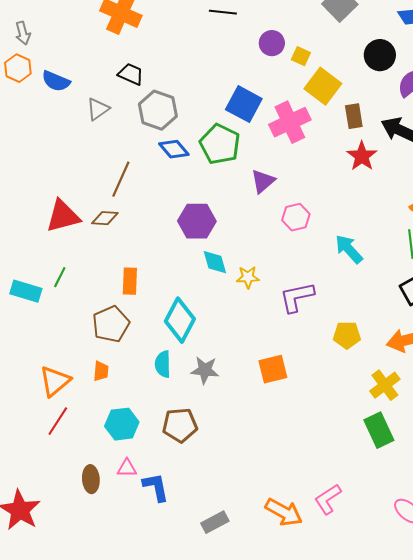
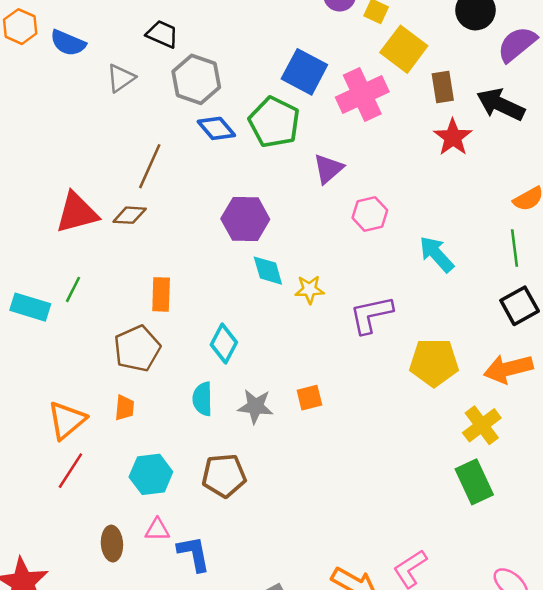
cyan diamond: (180, 320) -> (224, 344), size x0.7
yellow pentagon: (347, 335) -> (434, 362), size x1.4
orange square: (273, 369) -> (309, 398), moved, size x0.7

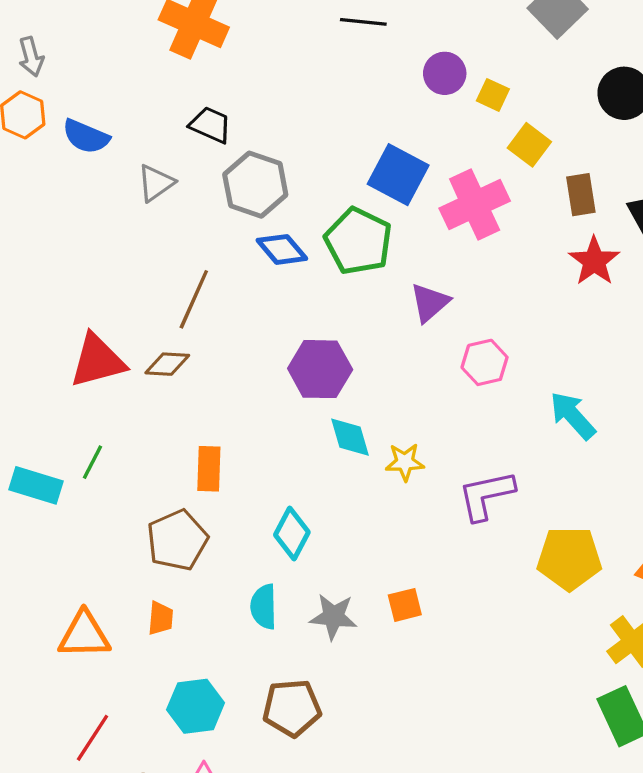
yellow square: (404, 49) -> (529, 145), size x0.7
orange triangle: (67, 420) -> (84, 635), turned 39
red line: (70, 471) -> (93, 738), moved

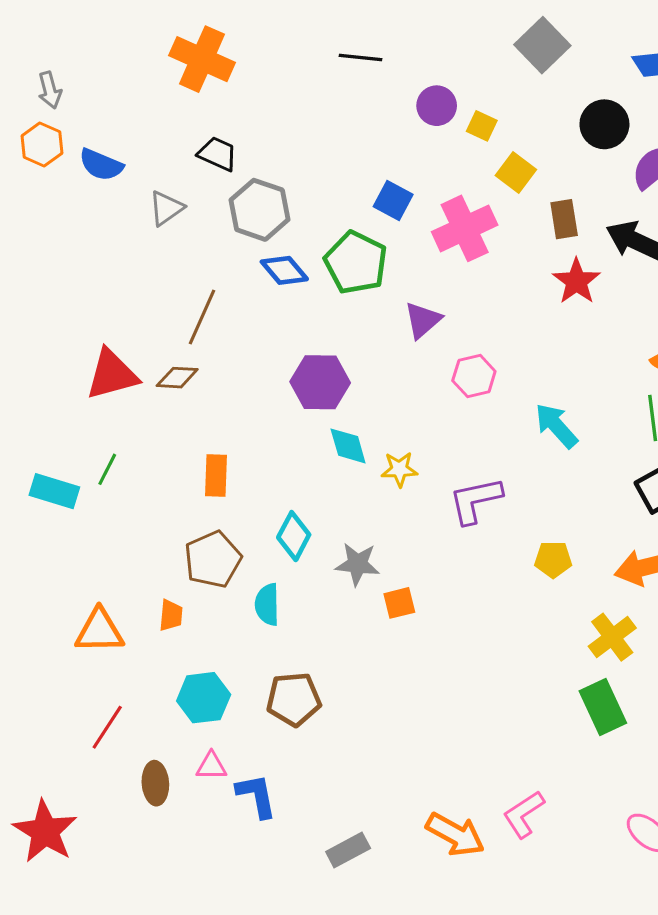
blue square: (398, 175) -> (393, 200), size x0.7
brown pentagon: (177, 540) -> (213, 559), moved
yellow pentagon: (569, 558) -> (553, 559), size x0.6
gray star: (333, 617) -> (357, 564), moved

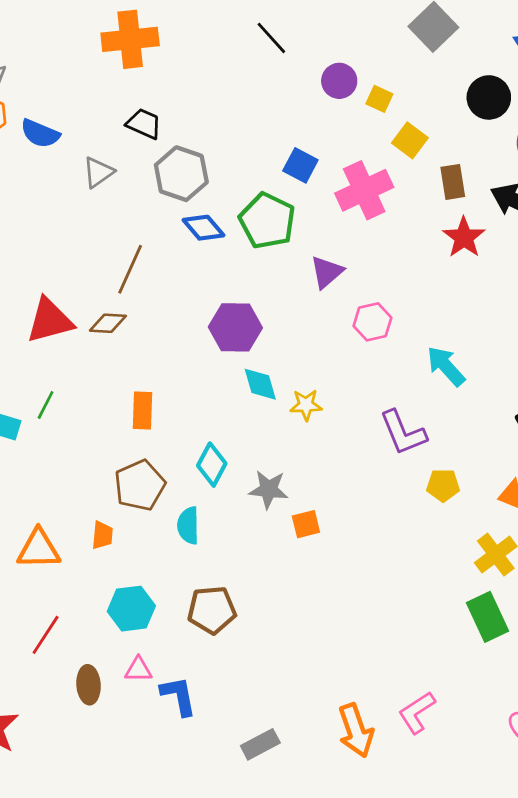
black line: (360, 57) -> (271, 38), turned 42
orange cross: (202, 59) -> (130, 39), turned -30
purple L-shape: (475, 500) -> (403, 433), moved, turned -100
orange arrow: (455, 834) -> (356, 730), turned 42

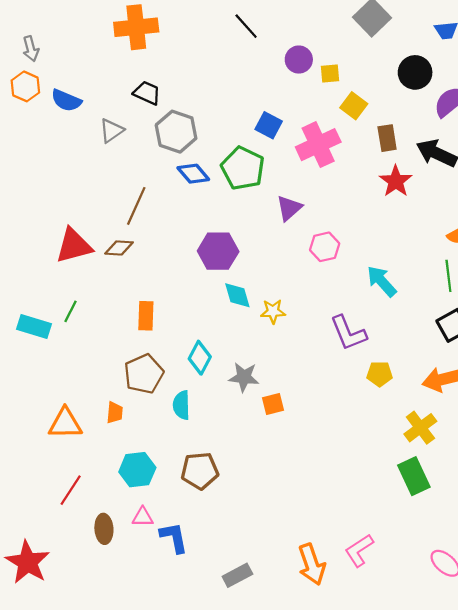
yellow square: (379, 99) -> (330, 74), turned -30

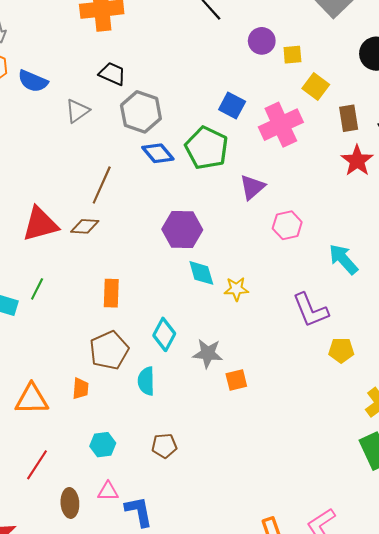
cyan hexagon: (137, 470) -> (103, 445), size x0.7
brown pentagon: (200, 471) -> (164, 446), size x0.7

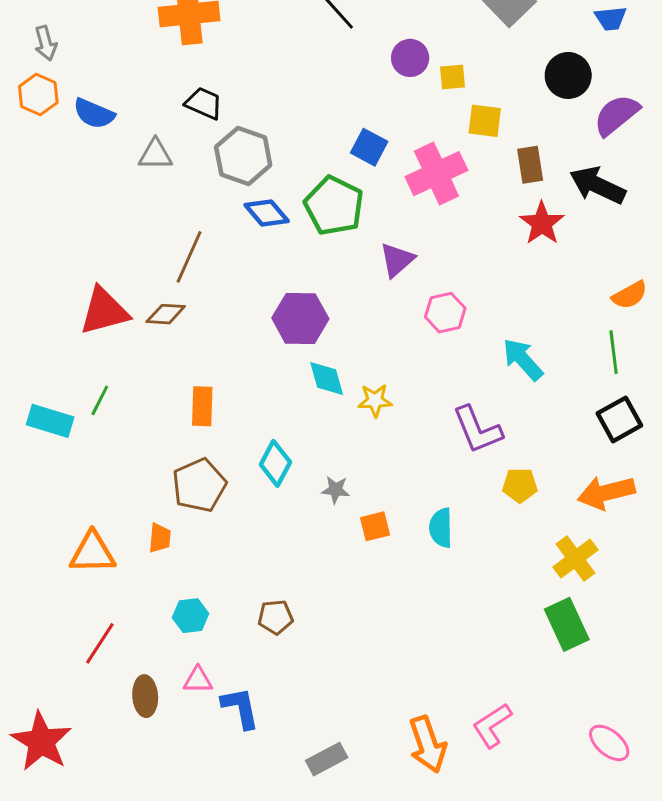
yellow square: (316, 86) -> (485, 121), turned -30
gray triangle: (77, 111) -> (155, 155), turned 35
gray star: (208, 354) -> (335, 490), size x0.7
cyan semicircle: (146, 381) -> (441, 528), moved

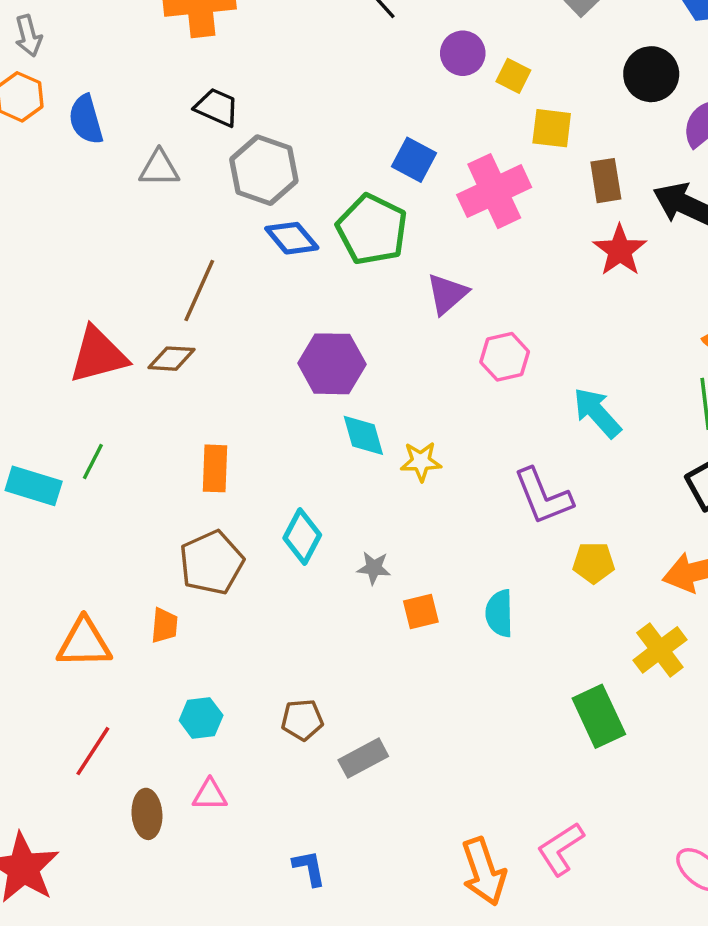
yellow square: (453, 77) -> (513, 76), turned 32
blue semicircle: (94, 114) -> (86, 120), turned 51
green rectangle: (567, 624) -> (599, 716), moved
blue L-shape: (240, 708) -> (309, 868), moved, size x0.7
gray rectangle: (327, 759) -> (363, 758), moved

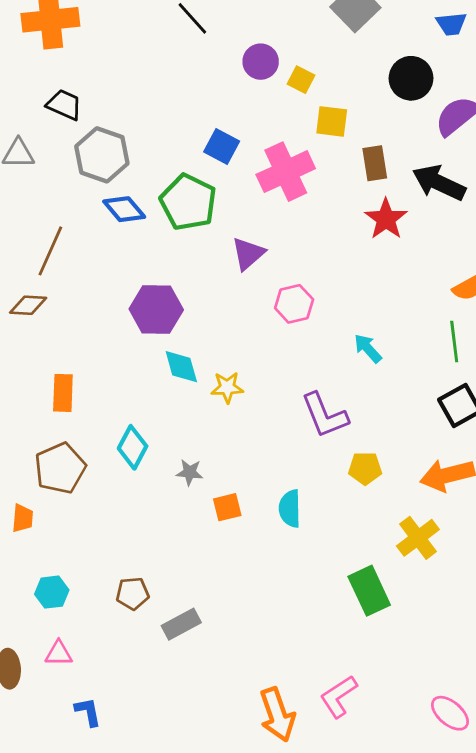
cyan arrow: (597, 413) -> (368, 348), size x0.7
blue L-shape: (309, 868) -> (88, 712), moved

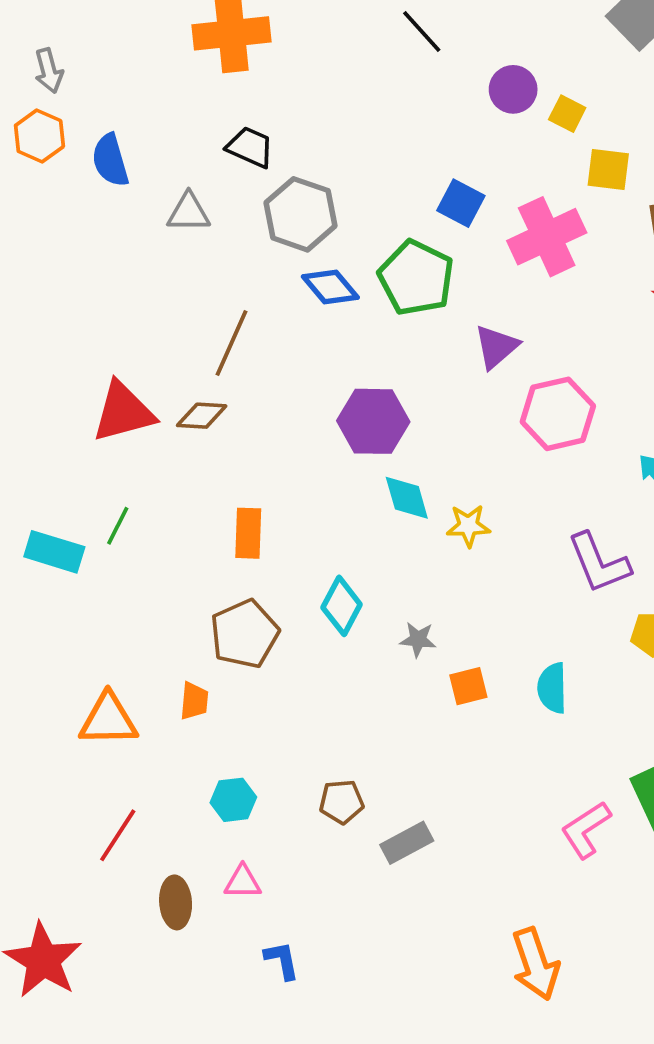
pink hexagon: (294, 304) -> (558, 414), size x1.4
pink L-shape: (339, 697) -> (586, 830), moved

